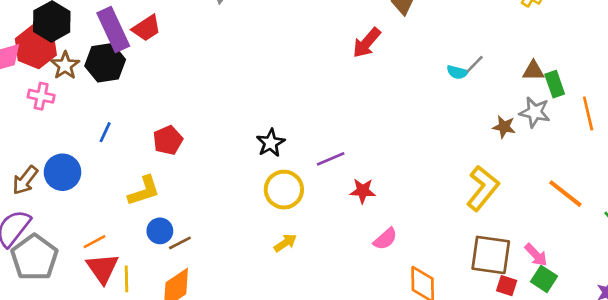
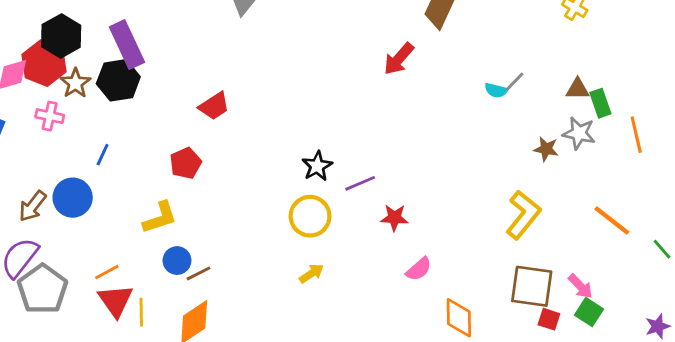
red trapezoid: (147, 28) -> (214, 106), moved
blue line: (105, 132) -> (103, 155), moved
black star: (271, 143) -> (317, 166), moved

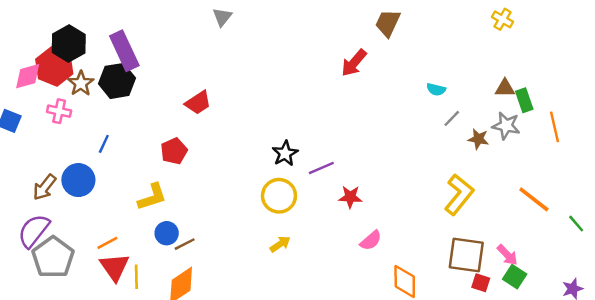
gray line: (515, 82) -> (452, 118), moved

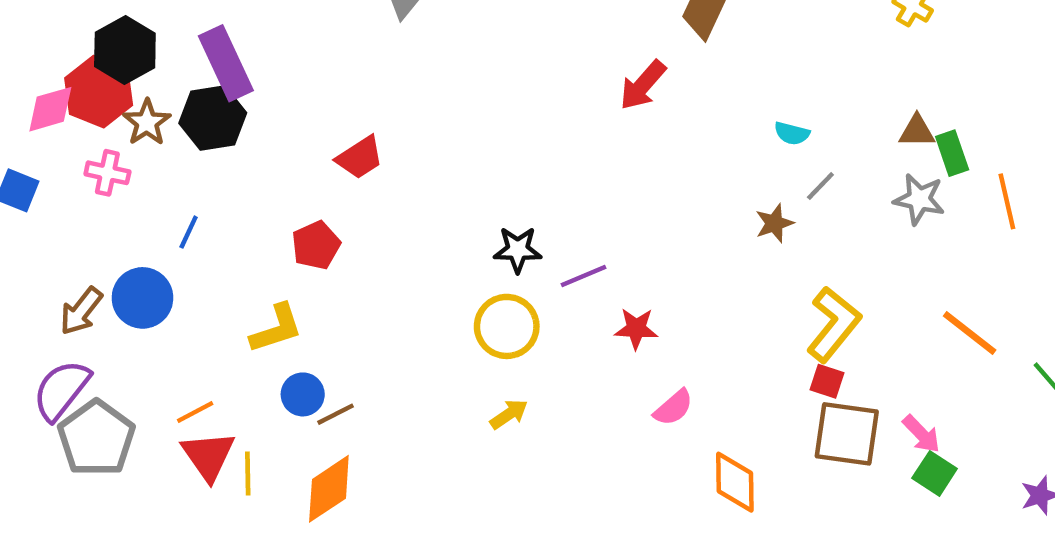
brown star: (478, 139) -> (774, 223), moved, turned -30
black star: (285, 153) -> (518, 250), turned 30
red square: (481, 283) -> (827, 381), moved

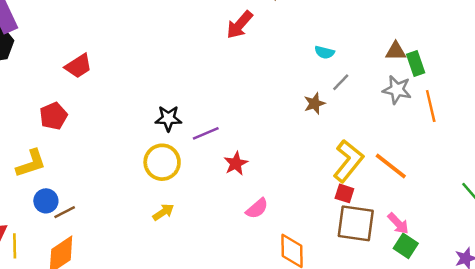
orange line: (1007, 201) -> (431, 106), moved
red star: (636, 329) -> (236, 163), turned -30
orange line: (970, 333) -> (391, 166), moved

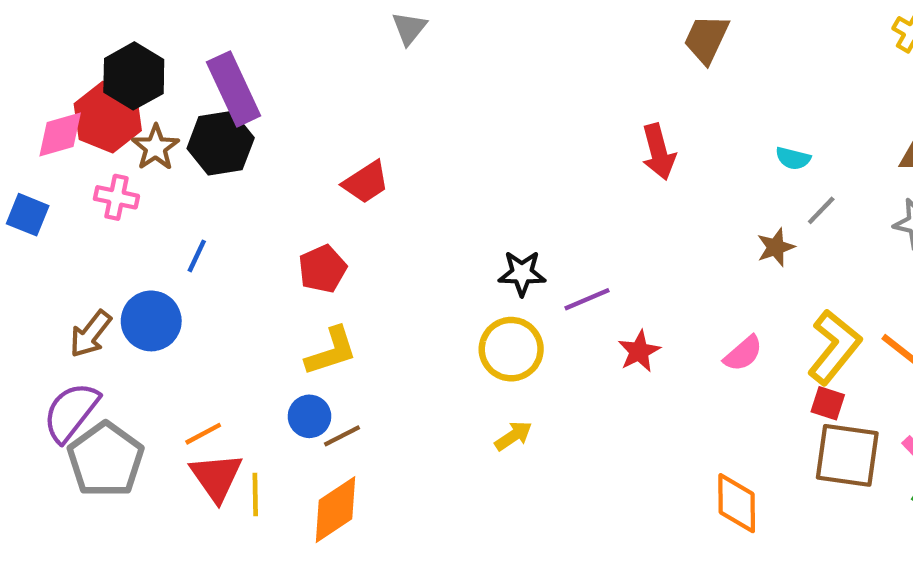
red arrow: (240, 25) -> (659, 152), moved, turned -56
yellow L-shape: (31, 163) -> (331, 351), moved
pink semicircle: (257, 208) -> (743, 353), moved

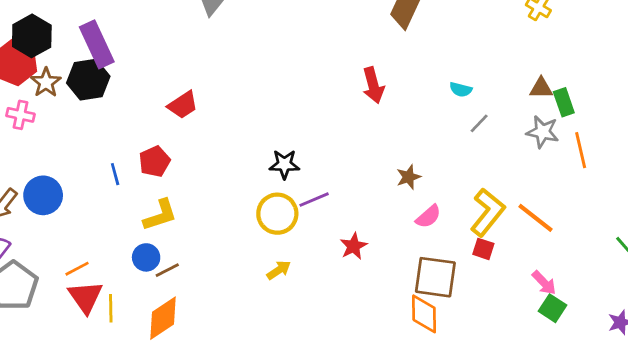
brown star: (776, 247) -> (409, 177), moved
blue line: (197, 256) -> (115, 174), moved, turned -40
purple line: (587, 299) -> (314, 200), moved
red star: (639, 351) -> (354, 246), moved
brown square: (847, 455) -> (435, 277), moved

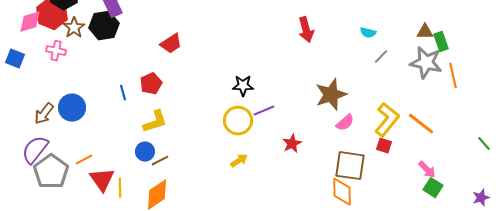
gray star: (543, 132) -> (426, 63), size x1.4
brown star: (409, 177) -> (331, 95), size x1.8
orange line: (77, 269) -> (84, 160), moved

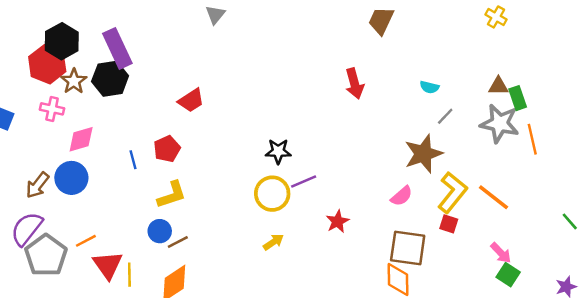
pink diamond: (30, 22) -> (81, 139), moved
brown star: (331, 95) -> (423, 154), moved

